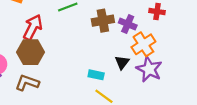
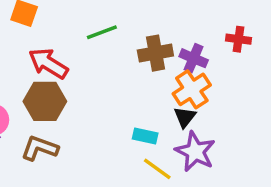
red arrow: (33, 27) -> (48, 63), turned -85
orange cross: (143, 44) -> (192, 89), moved
purple star: (149, 69) -> (195, 152), moved

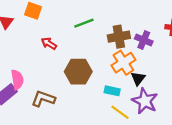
red arrow: (48, 63) -> (49, 43), size x0.6
orange cross: (192, 89) -> (123, 63), moved
brown hexagon: (45, 101) -> (78, 72), moved

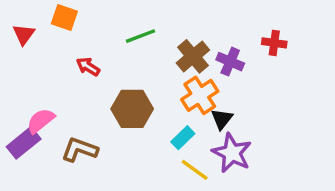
brown cross: (119, 37) -> (193, 56), turned -30
pink semicircle: (17, 80) -> (41, 121), turned -120
cyan rectangle: (112, 91) -> (183, 138), turned -56

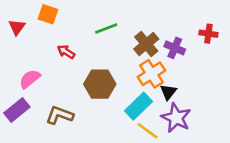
pink semicircle: (41, 121) -> (30, 79), moved
cyan rectangle: (183, 138) -> (139, 106), size x1.5

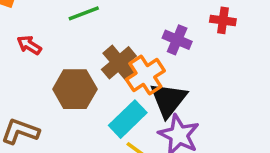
brown cross: (146, 44) -> (119, 63), moved
black triangle: (168, 92) -> (168, 100), size x1.6

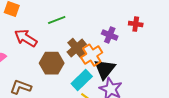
red arrow: (29, 45) -> (26, 38), size x1.6

